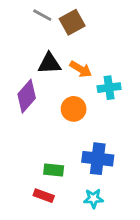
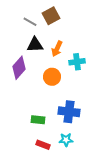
gray line: (42, 15) -> (30, 22), moved
orange arrow: (81, 69) -> (57, 49), turned 84
red rectangle: (44, 196) -> (43, 145), moved

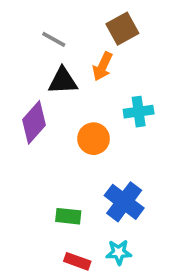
brown square: (51, 16) -> (122, 29), moved
orange arrow: (57, 49) -> (103, 66), moved
blue cross: (69, 112) -> (124, 202), turned 30

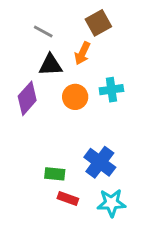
orange circle: (94, 139) -> (75, 97), moved
cyan star: (119, 252) -> (111, 203), moved, size x1.4
red rectangle: (77, 261) -> (68, 199), moved

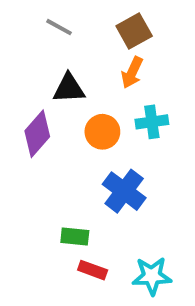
gray line: (43, 32) -> (59, 27), moved
orange arrow: (82, 53) -> (132, 72), moved
blue cross: (100, 162) -> (124, 191), moved

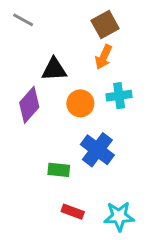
gray line: (59, 27) -> (23, 20), moved
green rectangle: (75, 236) -> (59, 170), moved

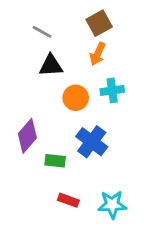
gray line: (23, 20) -> (42, 32), moved
purple diamond: (29, 105) -> (27, 136), moved

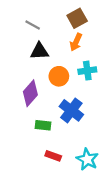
purple diamond: (27, 136) -> (30, 93), moved
cyan star: (112, 205) -> (87, 159), turned 30

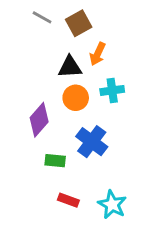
brown square: (77, 18) -> (79, 23), moved
gray line: (33, 25) -> (42, 17), moved
black triangle: (39, 51) -> (70, 67), moved

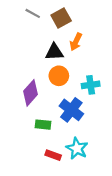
cyan cross: (112, 90) -> (91, 85), moved
cyan star: (112, 205) -> (77, 148), moved

